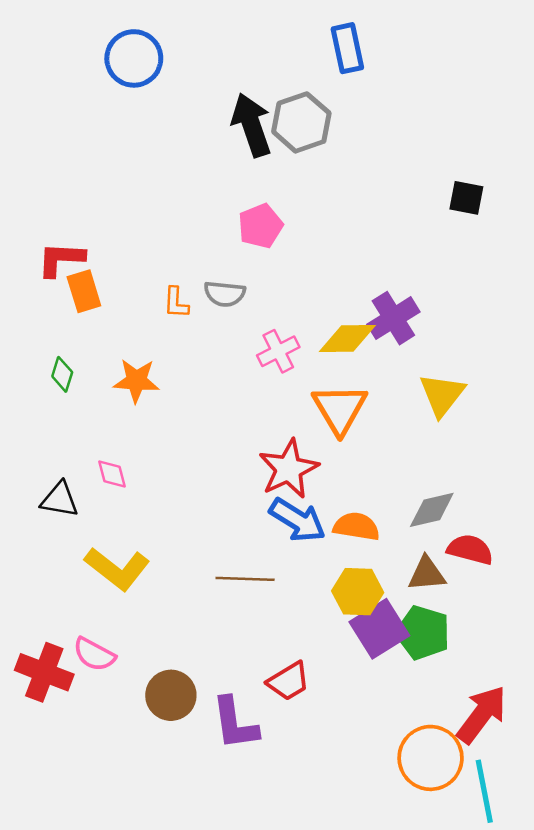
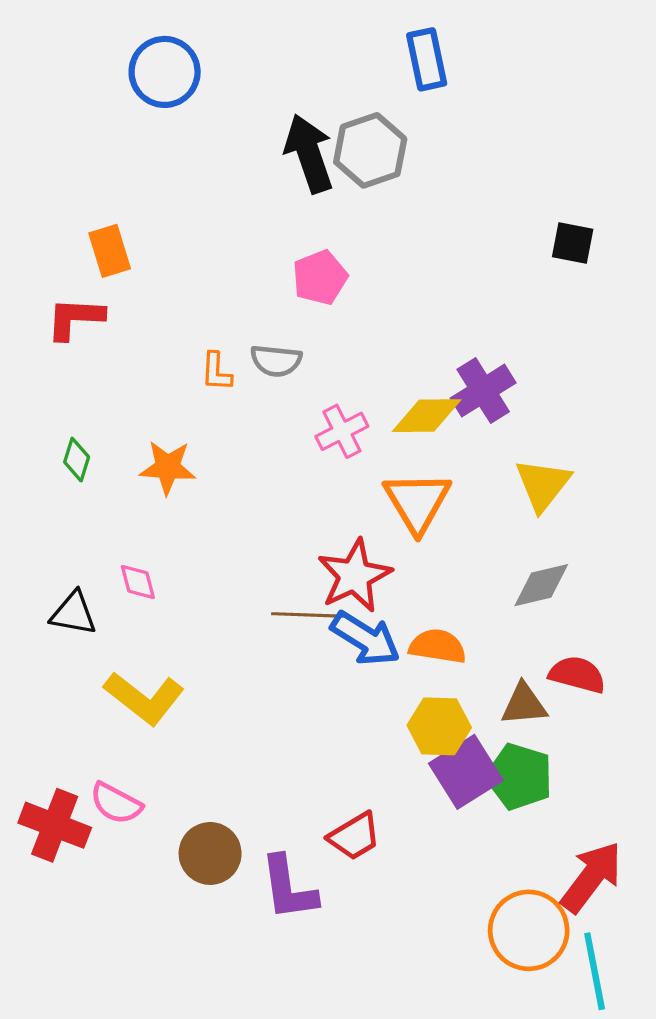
orange rectangle: (84, 291) -> (110, 251), moved
gray diamond: (432, 510) -> (541, 585), moved
brown line: (245, 579) -> (307, 615), moved

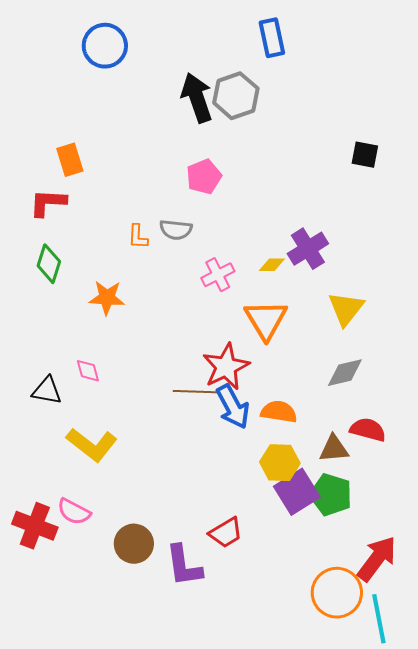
yellow diamond: (427, 416) -> (272, 265), size x0.6
green diamond: (77, 460) -> (49, 264), moved, size x1.4
blue arrow: (365, 638) -> (233, 407), turned 30

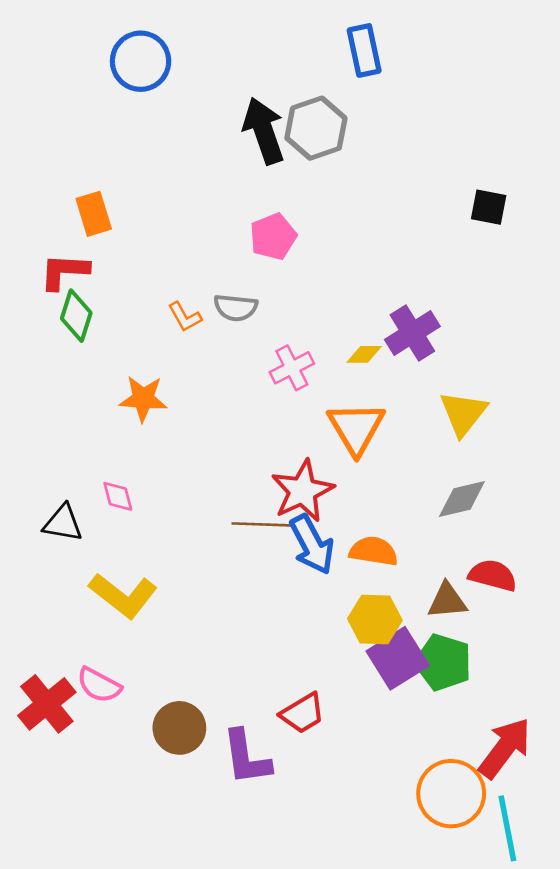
orange L-shape: (138, 237) -> (185, 317), turned -32
green diamond: (49, 264) -> (76, 316), moved
red cross: (35, 526) -> (47, 704), turned 30

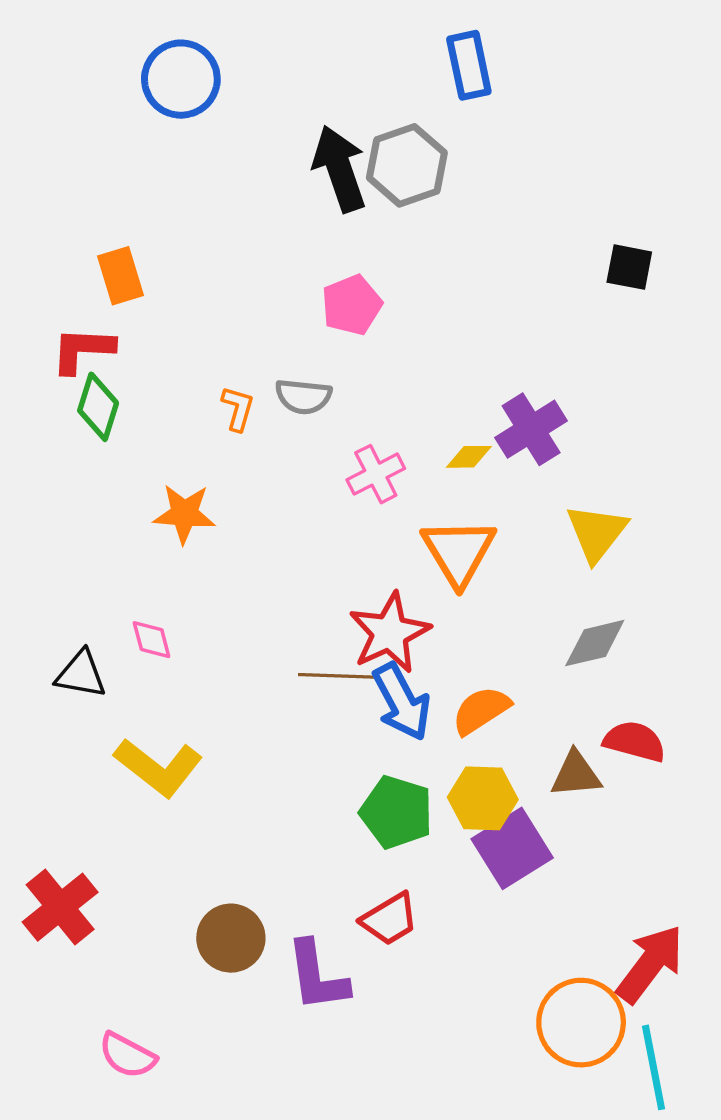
orange L-shape: (185, 317) -> (238, 409), turned -135
orange semicircle: (374, 551) -> (481, 710), turned -42
green pentagon: (443, 662) -> (396, 812), moved
pink semicircle: (99, 685) -> (127, 1055), moved

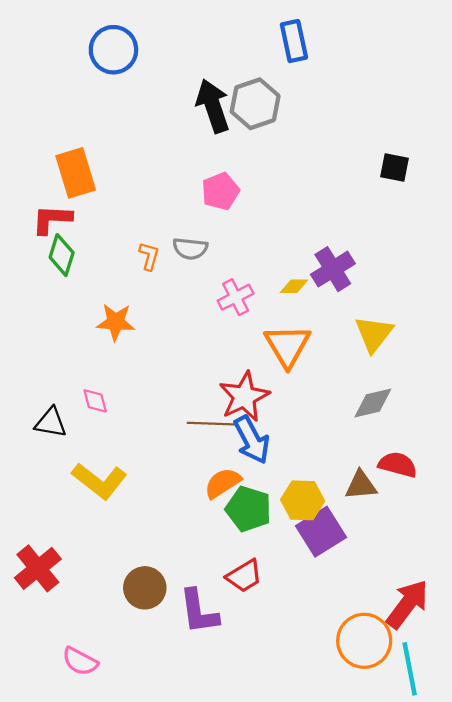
orange rectangle: (120, 276) -> (76, 173), size x1.4
orange semicircle: (481, 710) -> (223, 483), moved

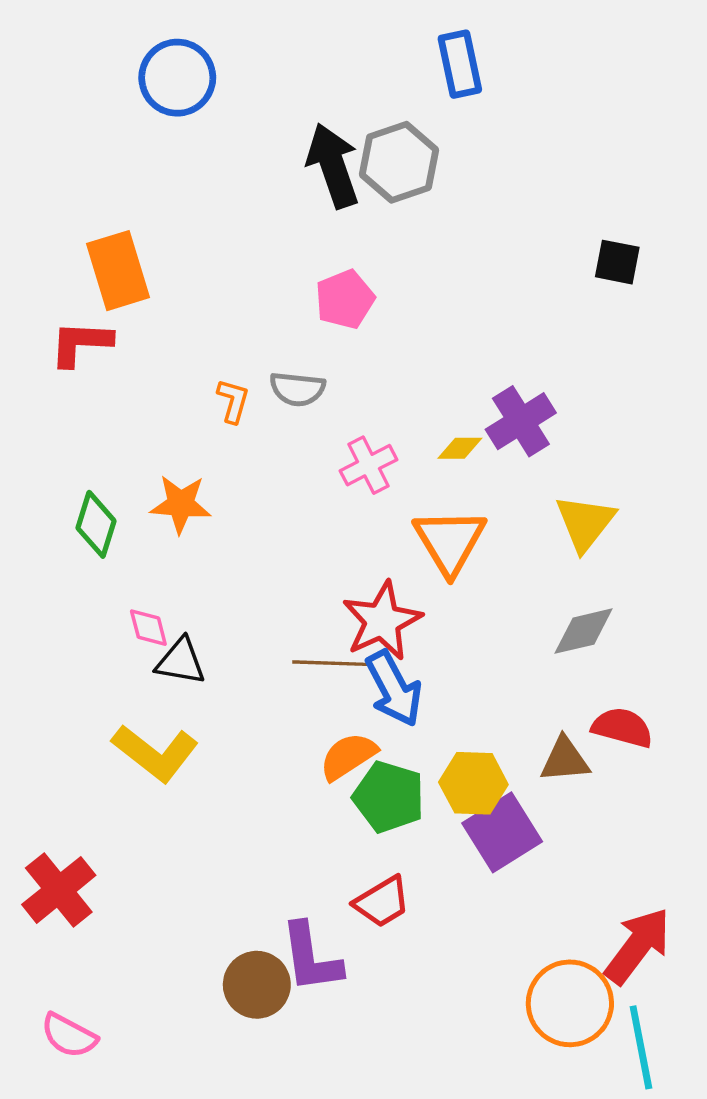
green diamond: (62, 255) -> (96, 524), moved
black triangle: (51, 423) -> (181, 662), moved
brown circle: (145, 588) -> (257, 985), moved
pink semicircle: (80, 661) -> (69, 1036), moved

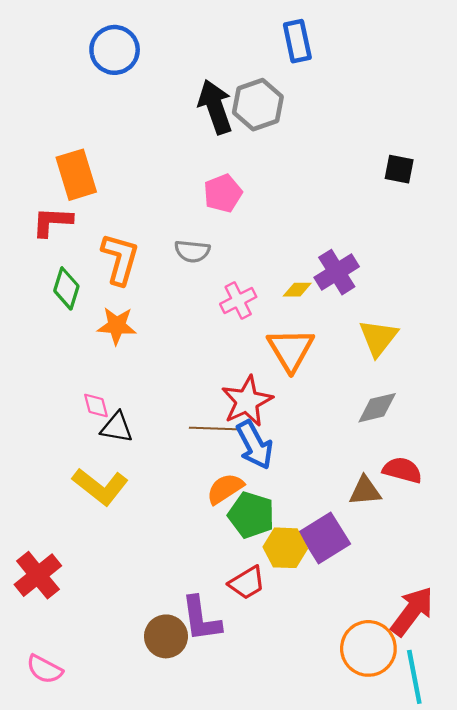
orange L-shape: (233, 401) -> (120, 259), moved, size x1.8
green diamond: (96, 524) -> (66, 288), moved
yellow hexagon: (473, 783) -> (285, 548), moved

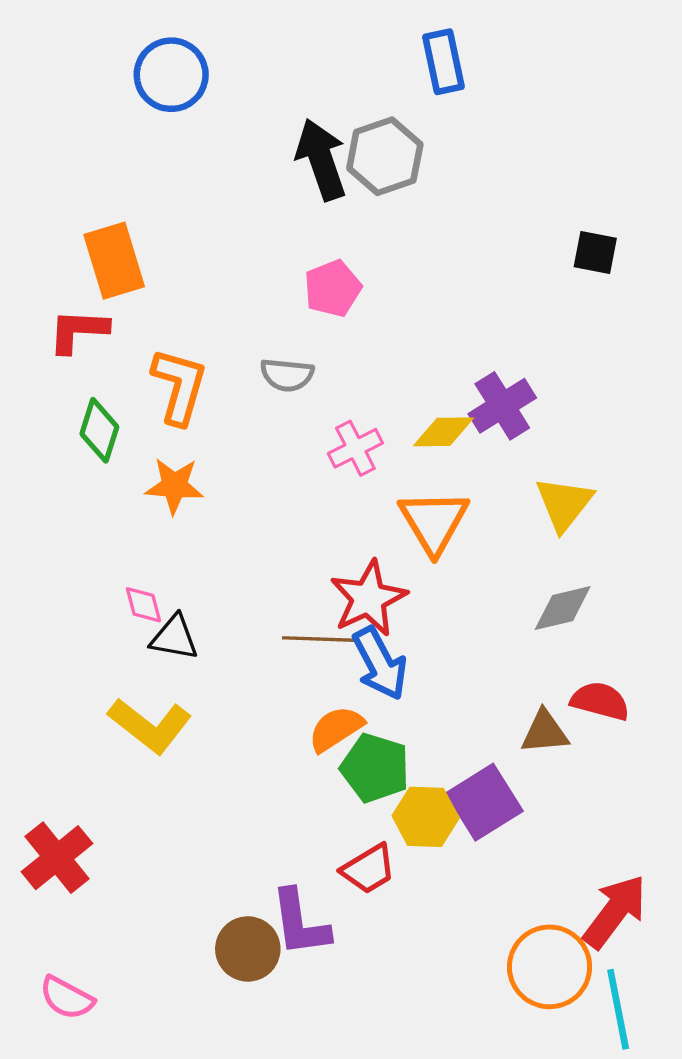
yellow diamond: (297, 290) -> (444, 432), size x1.4

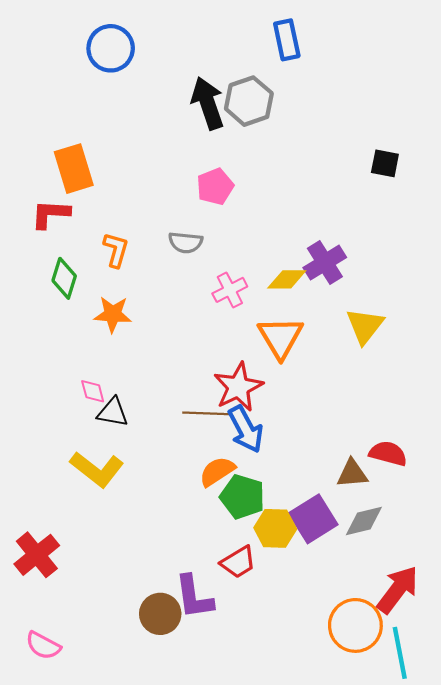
orange L-shape: (179, 386) -> (116, 250), size x0.7
gray diamond: (563, 608) -> (364, 521), moved

